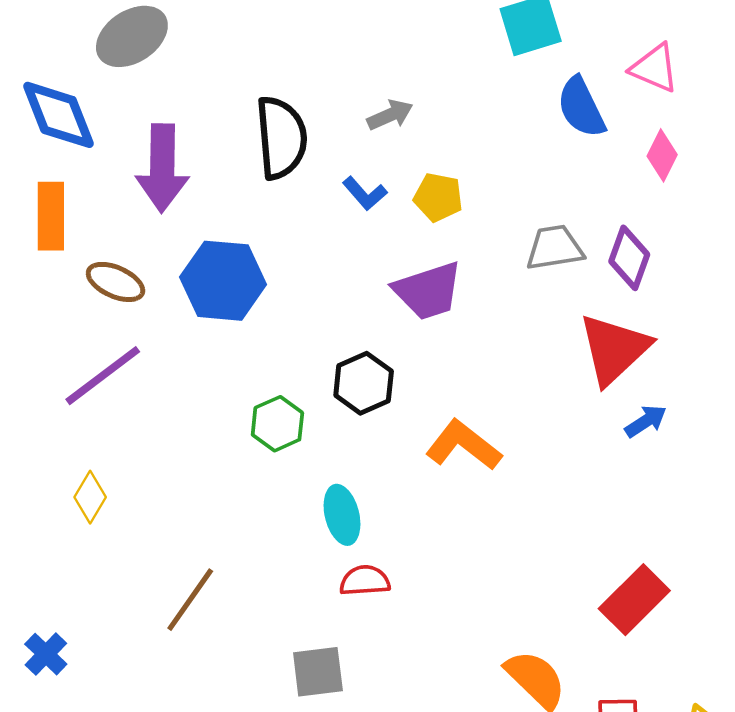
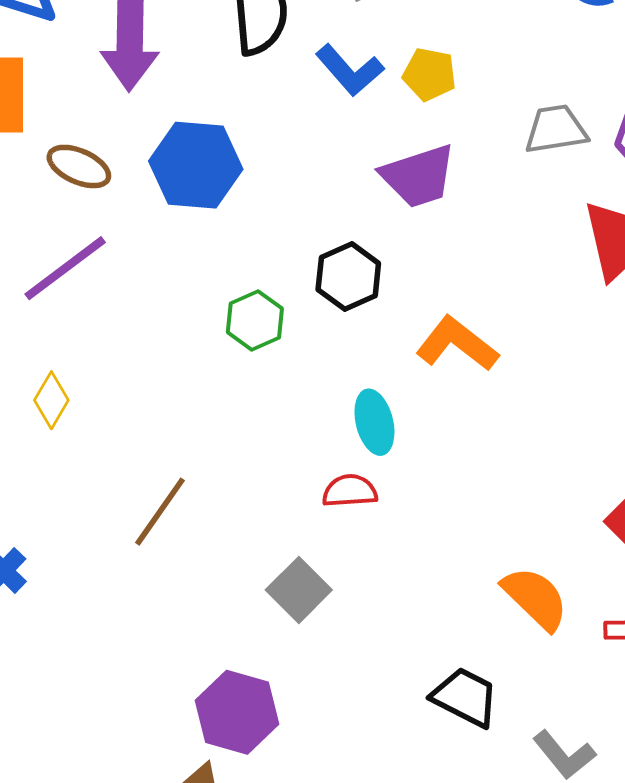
blue L-shape: (365, 193) -> (350, 70), size x1.4
cyan ellipse: (342, 515) -> (374, 422), moved
gray square: (318, 672) -> (299, 590), turned -38

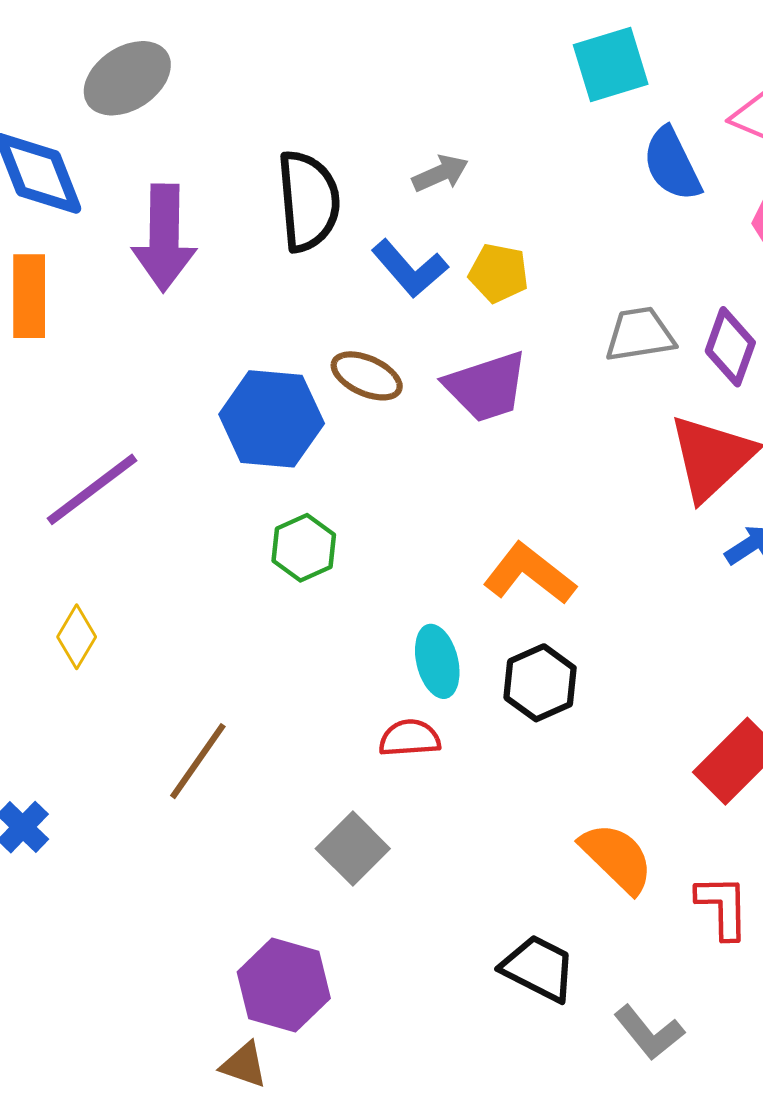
blue hexagon: (196, 165) -> (272, 419), moved
brown ellipse: (79, 166) -> (367, 376), moved
black hexagon: (348, 276) -> (540, 683), moved

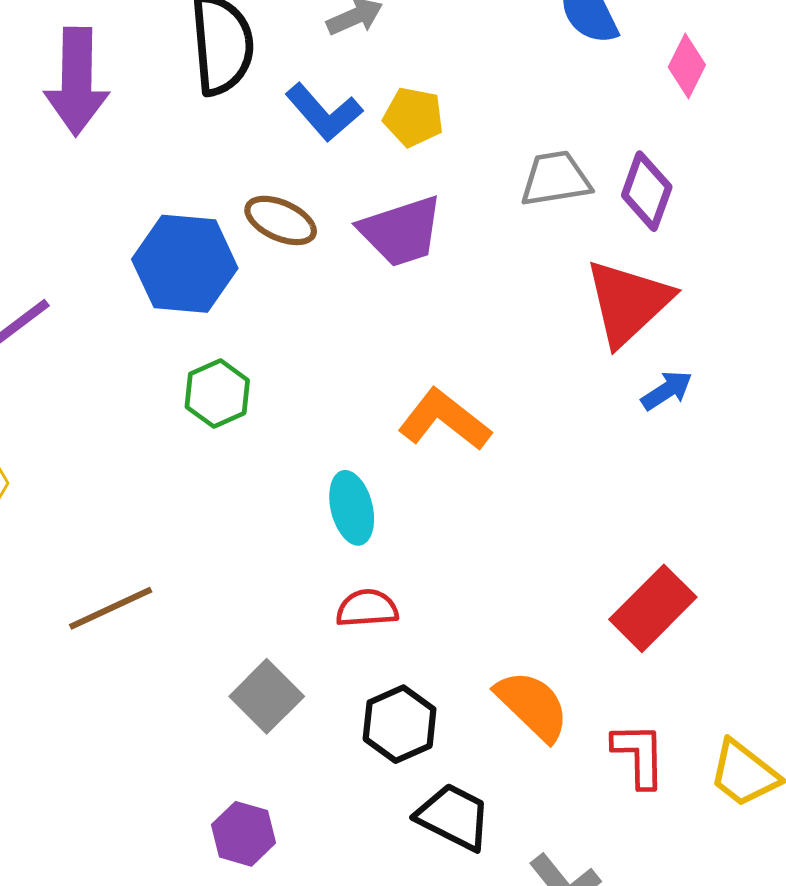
black hexagon: (540, 683) -> (400, 724), moved
red semicircle: (410, 738) -> (367, 608), moved
brown line: (198, 761) -> (111, 608), turned 30
purple hexagon: (284, 985) -> (244, 834), moved, size x0.7

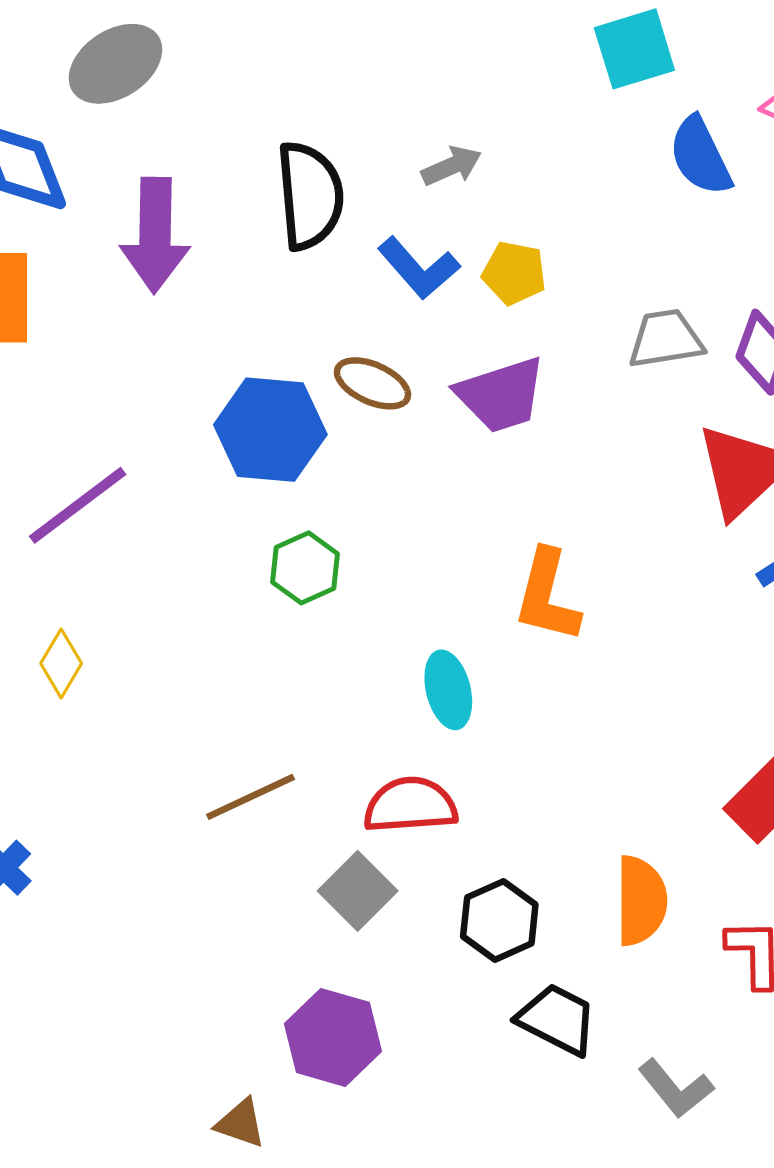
orange L-shape: (444, 420) -> (547, 596), turned -114
brown line: (111, 608) -> (251, 797), moved
red semicircle: (367, 608) -> (410, 805), moved, size x1.4
orange semicircle: (532, 706) -> (641, 901), turned 46
purple hexagon: (244, 834) -> (333, 1037), size x1.4

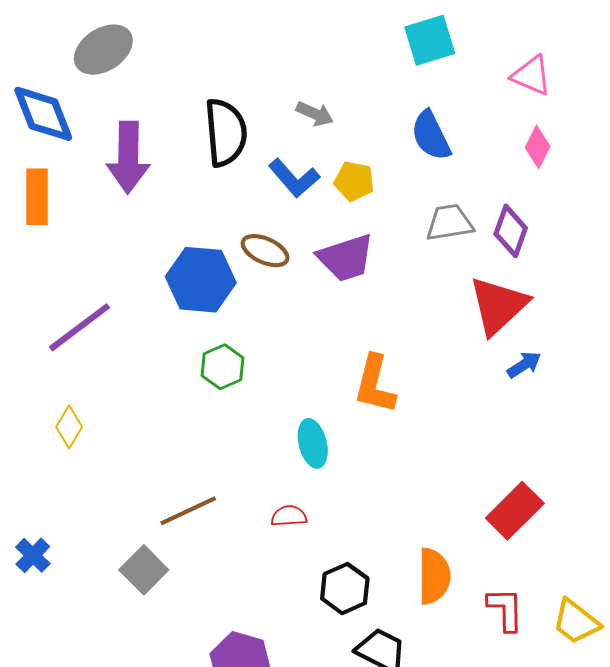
blue semicircle: (700, 156) -> (431, 136), moved
gray arrow: (452, 166) -> (315, 114), turned 48
red semicircle: (410, 805) -> (289, 516), size x0.6
gray square: (358, 891) -> (144, 570), moved

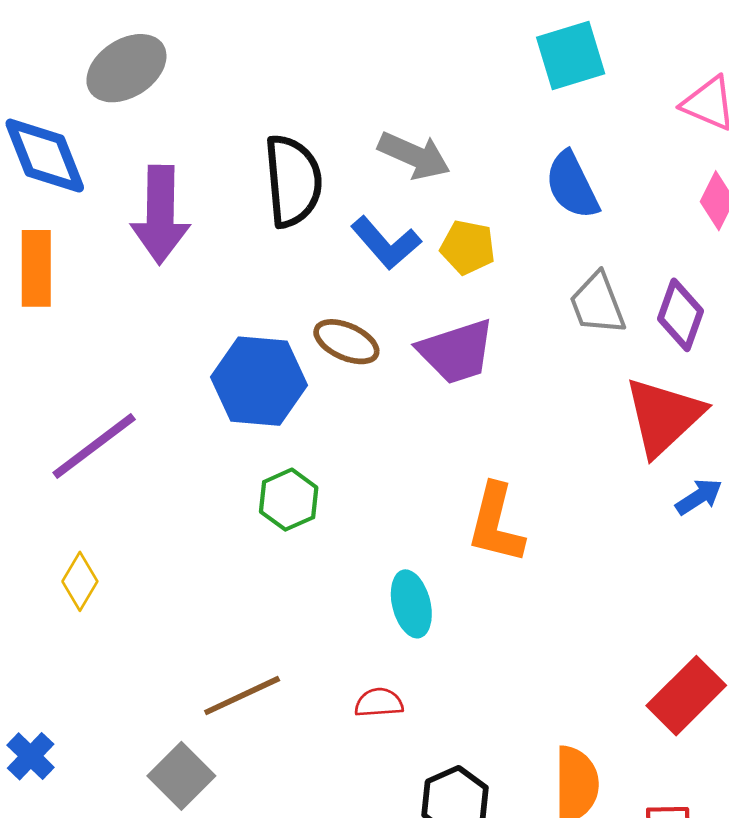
gray arrow: (315, 114) -> (414, 156), size x1.4
gray trapezoid: (450, 223) -> (597, 304), turned -102

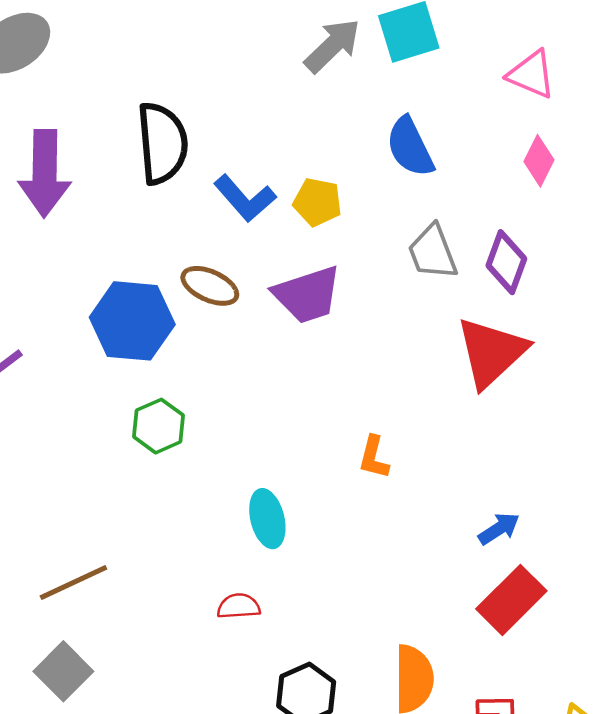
gray arrow: (414, 156) -> (332, 46), moved, turned -68
blue arrow: (699, 497) -> (499, 529), moved
orange L-shape: (496, 524) -> (374, 457), moved, size x0.6
brown line: (242, 696) -> (73, 582), moved

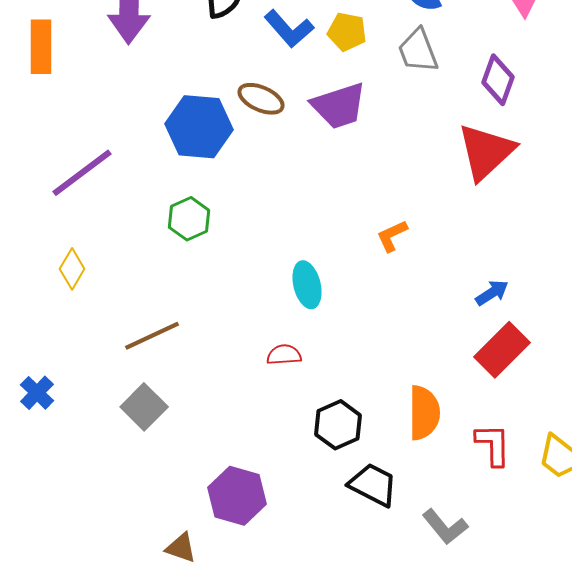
gray trapezoid: (433, 252) -> (418, 51), moved
green hexagon: (159, 426) -> (189, 219), moved
orange L-shape: (374, 457) -> (392, 236), turned 51

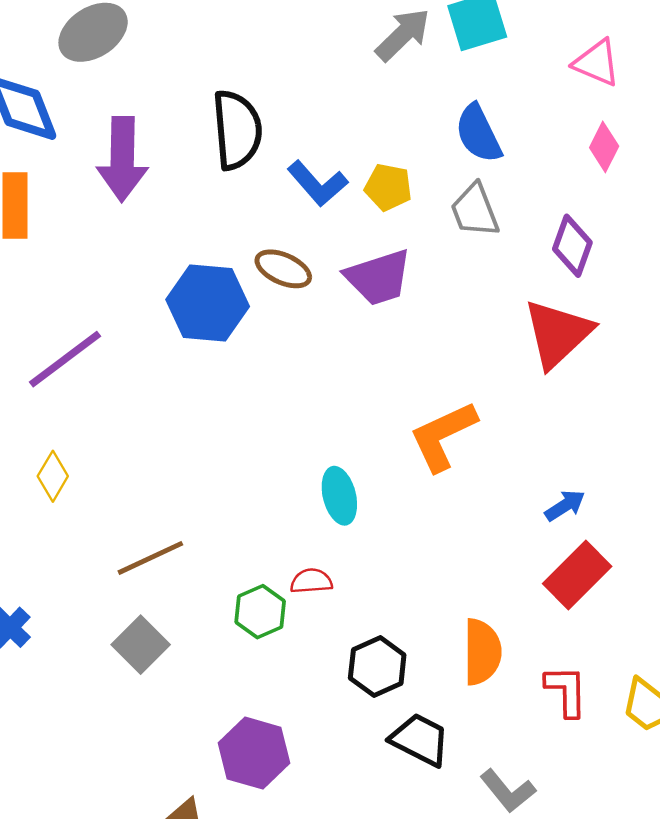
green hexagon: (189, 219) -> (260, 612), moved
orange L-shape: (392, 236) -> (443, 436), size x1.8

